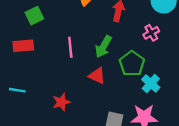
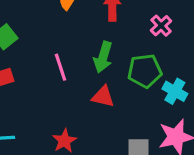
green pentagon: (132, 64) -> (145, 71), turned -30

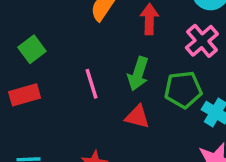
pink cross: (161, 26) -> (202, 41), size x1.4

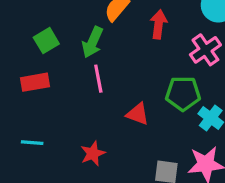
green arrow: (138, 74) -> (92, 42), moved

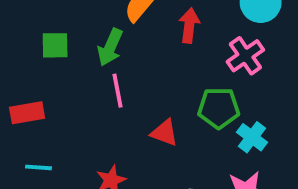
green square: (46, 41) -> (55, 45), turned 30
red rectangle: (35, 82) -> (27, 113), moved

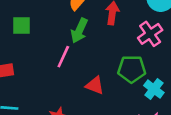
green arrow: (110, 47) -> (79, 31), moved
pink line: (117, 91) -> (63, 57), turned 35

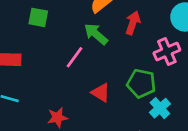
green arrow: (79, 31) -> (96, 34), turned 95

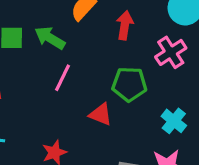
green arrow: (96, 34) -> (50, 38), moved
green pentagon: (141, 83) -> (129, 84), moved

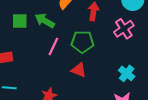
green pentagon: (129, 84) -> (82, 42), moved

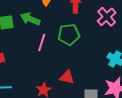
red triangle: (79, 70) -> (67, 77), moved

